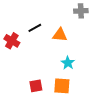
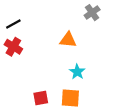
gray cross: (81, 11) -> (92, 13), turned -32
black line: (35, 28) -> (13, 24), moved

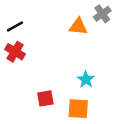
orange triangle: (68, 40) -> (78, 26), moved
red square: (41, 98) -> (45, 98), moved

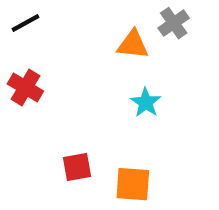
black line: (15, 26) -> (25, 23), moved
cyan star: (86, 80) -> (146, 103), moved

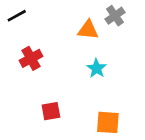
red cross: (25, 87) -> (31, 58), moved, turned 30
orange square: (133, 184) -> (108, 122), moved

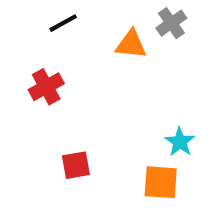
black line: (17, 16) -> (63, 23), moved
cyan star: (97, 68) -> (180, 142), moved

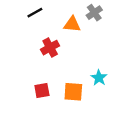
red cross: (46, 87) -> (50, 48), moved
orange square: (161, 182) -> (73, 92), moved

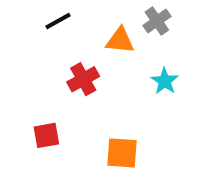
cyan star: (99, 78) -> (165, 81), moved
red square: (42, 91) -> (46, 135), moved

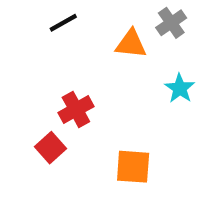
red cross: (83, 79) -> (76, 110), moved
red square: (46, 135) -> (51, 148), turned -32

